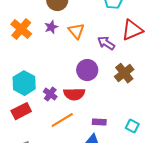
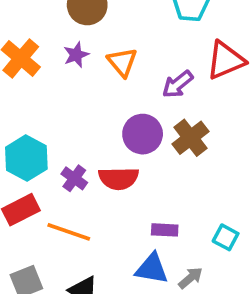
purple arrow: (106, 43) -> (178, 84), turned -72
brown cross: (124, 73) -> (190, 138), moved
orange line: (62, 120) -> (69, 232), moved, turned 50

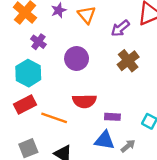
purple circle: (143, 134) -> (77, 59), moved
purple cross: (74, 178) -> (38, 42), moved
red semicircle: (119, 178) -> (84, 101), moved

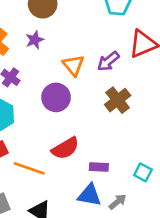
orange triangle: (87, 15) -> (73, 65), moved
red semicircle: (84, 101) -> (65, 148), turned -30

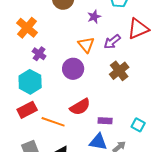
purple star: (35, 40) -> (94, 17), moved

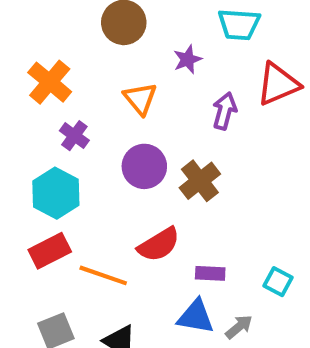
purple arrow: (112, 42) -> (225, 111), turned 144
orange triangle: (86, 45) -> (140, 99), moved
brown cross: (119, 71) -> (200, 181), moved

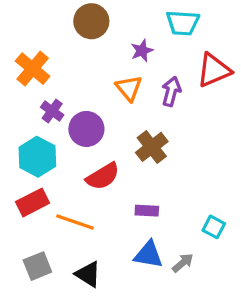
orange triangle: (140, 99) -> (129, 88), moved
purple circle: (144, 166) -> (86, 129), moved
red semicircle: (159, 245) -> (103, 176), moved
purple rectangle: (210, 273) -> (147, 211), moved

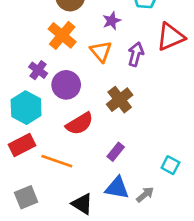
orange cross: (33, 69) -> (62, 35), moved
purple rectangle: (147, 211) -> (116, 152), turned -54
black triangle: (88, 274) -> (82, 204), moved

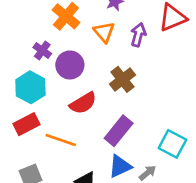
purple rectangle: (116, 152) -> (119, 131), size x1.6
cyan square: (170, 165) -> (172, 144), size x1.5
blue triangle: (117, 188) -> (120, 166), turned -35

